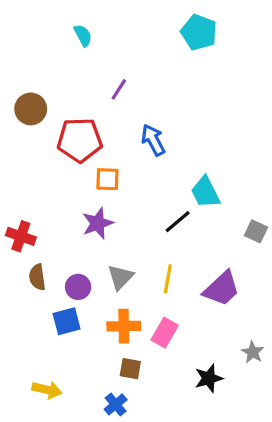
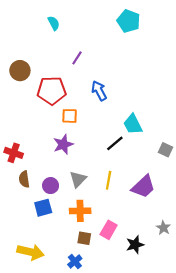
pink rectangle: (165, 333) -> (109, 230), moved
yellow arrow: (47, 390) -> (31, 252), size x1.4

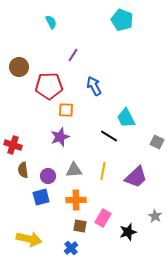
black line: (115, 143) -> (109, 136), turned 72
gray triangle: (78, 179) -> (74, 170), turned 42

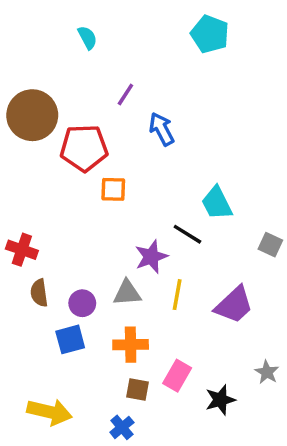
brown circle: (19, 67) -> (32, 115), size x1.5
blue arrow: (94, 86) -> (162, 129), moved
purple star: (60, 137) -> (151, 257), moved

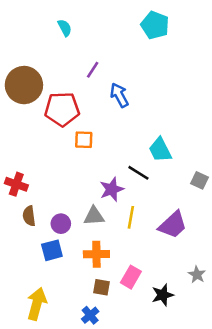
yellow arrow: (49, 412) -> (37, 304), turned -88

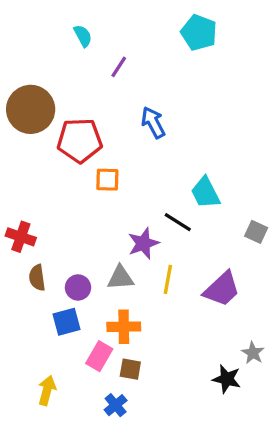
purple line: (93, 70) -> (119, 67), moved
pink rectangle: (131, 277) -> (99, 356), moved
black star: (163, 295) -> (227, 379), moved, turned 30
yellow arrow: (37, 304) -> (47, 390), size x0.7

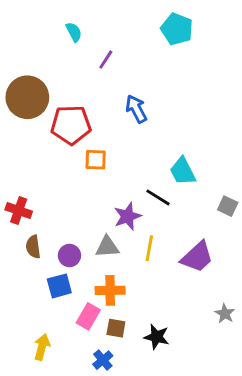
black star: (227, 379) -> (157, 337), moved

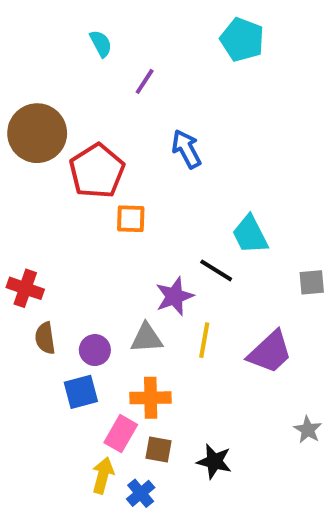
red pentagon: (71, 125) -> (97, 171), turned -30
gray square: (228, 206) -> (312, 282), turned -30
yellow arrow: (42, 347) -> (103, 475), moved

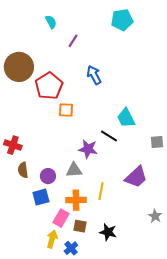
cyan pentagon: (242, 40) -> (122, 20), turned -30
purple star: (174, 296) -> (88, 149), turned 30
yellow line: (204, 340) -> (101, 191), moved

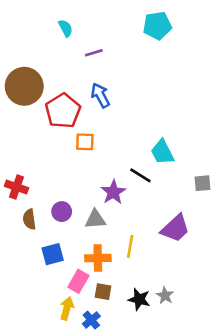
purple line: (73, 41) -> (94, 53), turned 40
blue arrow: (94, 75) -> (100, 95), moved
purple star: (88, 149) -> (113, 192), turned 30
purple circle: (48, 176) -> (62, 212), moved
gray star: (155, 216) -> (165, 295), moved

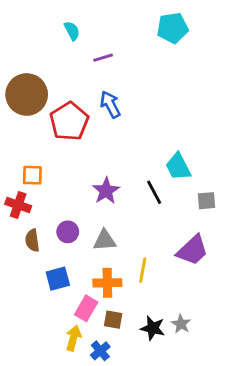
orange square: (85, 142) -> (32, 175), moved
black line: (140, 175) -> (154, 192), turned 30
gray square: (202, 183) -> (207, 201), moved
purple star: (113, 192) -> (106, 191), moved

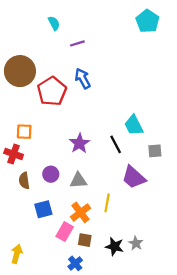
cyan pentagon: (173, 28) -> (147, 21), moved, turned -30
purple trapezoid: (192, 250) -> (134, 177), moved, turned 85
orange cross: (107, 283) -> (81, 212), turned -36
yellow arrow: (73, 338) -> (17, 254), moved

